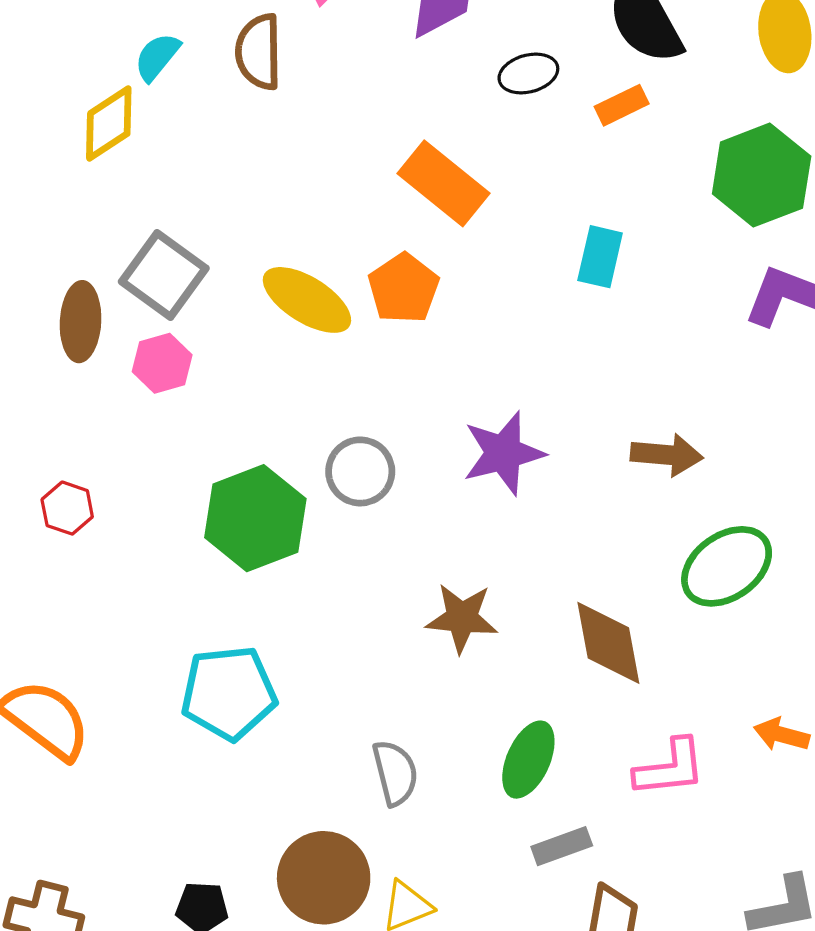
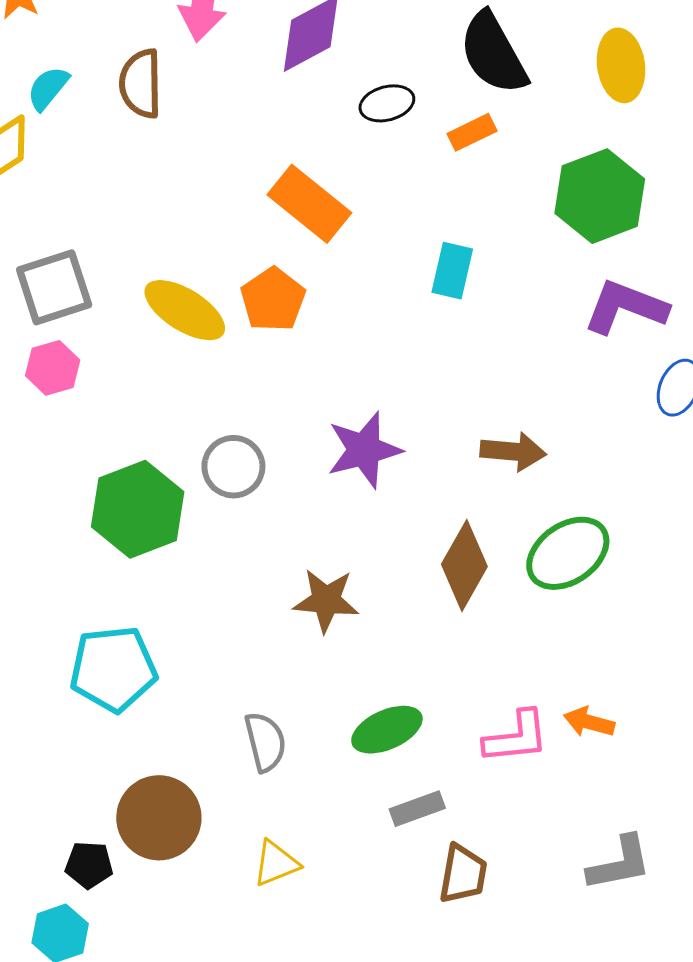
gray square: (164, 275) -> (54, 287), turned 36
brown diamond: (608, 643) -> (464, 565), moved, turned 40
orange arrow: (782, 735) -> (589, 722), moved
green ellipse: (528, 760) -> (387, 730), turned 42
brown circle: (324, 878) -> (159, 818), moved

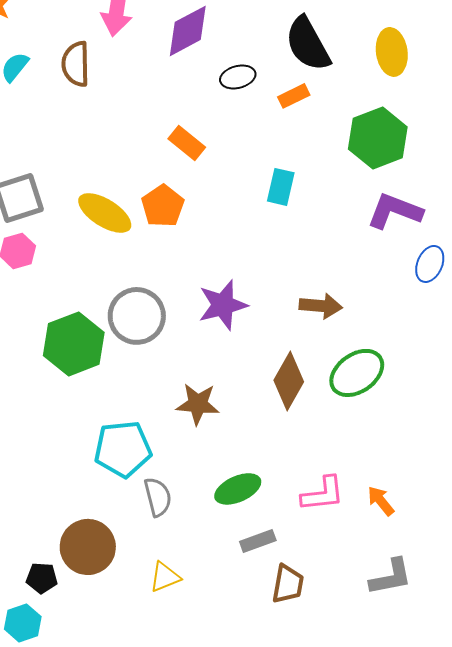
orange rectangle: (309, 204) -> (187, 143), size x0.7
gray circle: (233, 467) -> (137, 316), size x1.4
cyan pentagon: (113, 669) -> (123, 449), moved
orange arrow: (589, 722) -> (381, 501), moved, turned 36

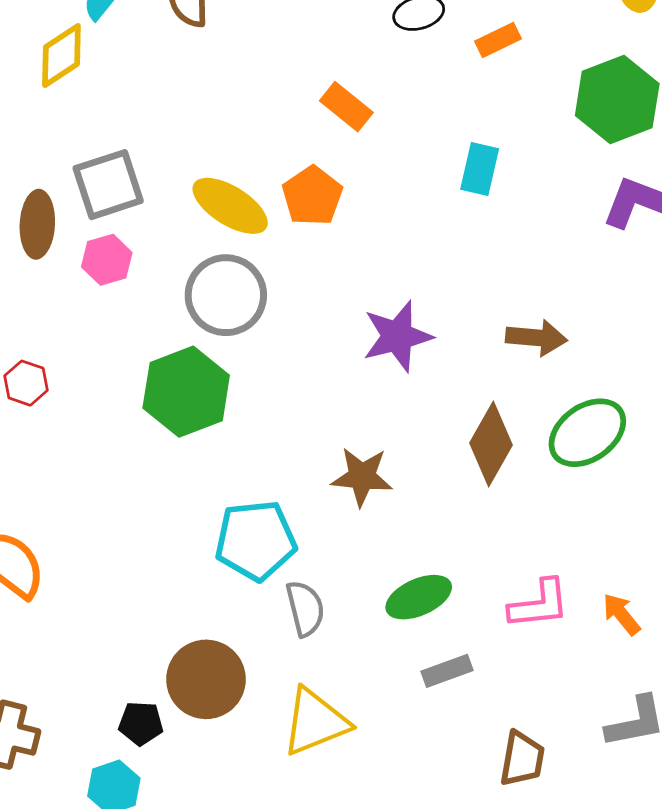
gray circle: (137, 316) -> (226, 295), moved
yellow triangle: (165, 577) -> (315, 722), size x1.6
brown trapezoid: (288, 584) -> (522, 759), moved

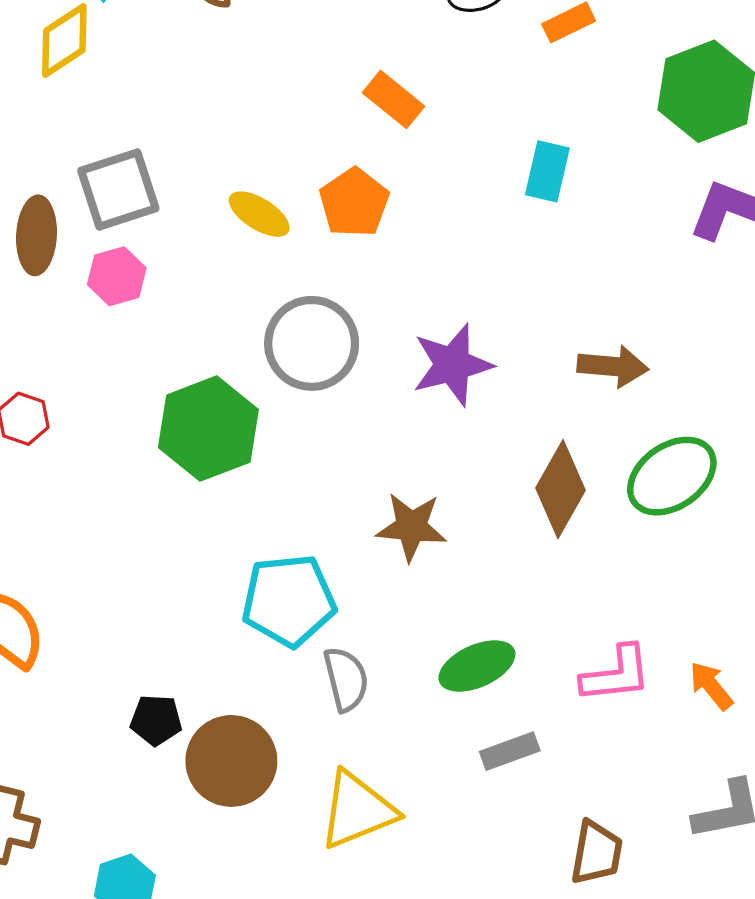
yellow ellipse: (230, 206) -> (259, 214), size x0.7
gray circle: (226, 295) -> (312, 343), moved
black pentagon: (141, 723) -> (156, 720), moved

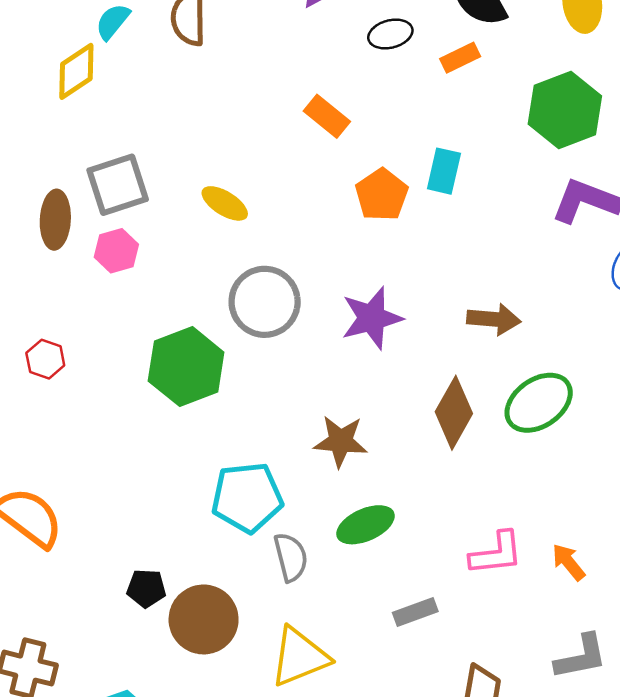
orange pentagon: (354, 203) -> (382, 195), moved
green ellipse: (477, 666) -> (365, 525), moved

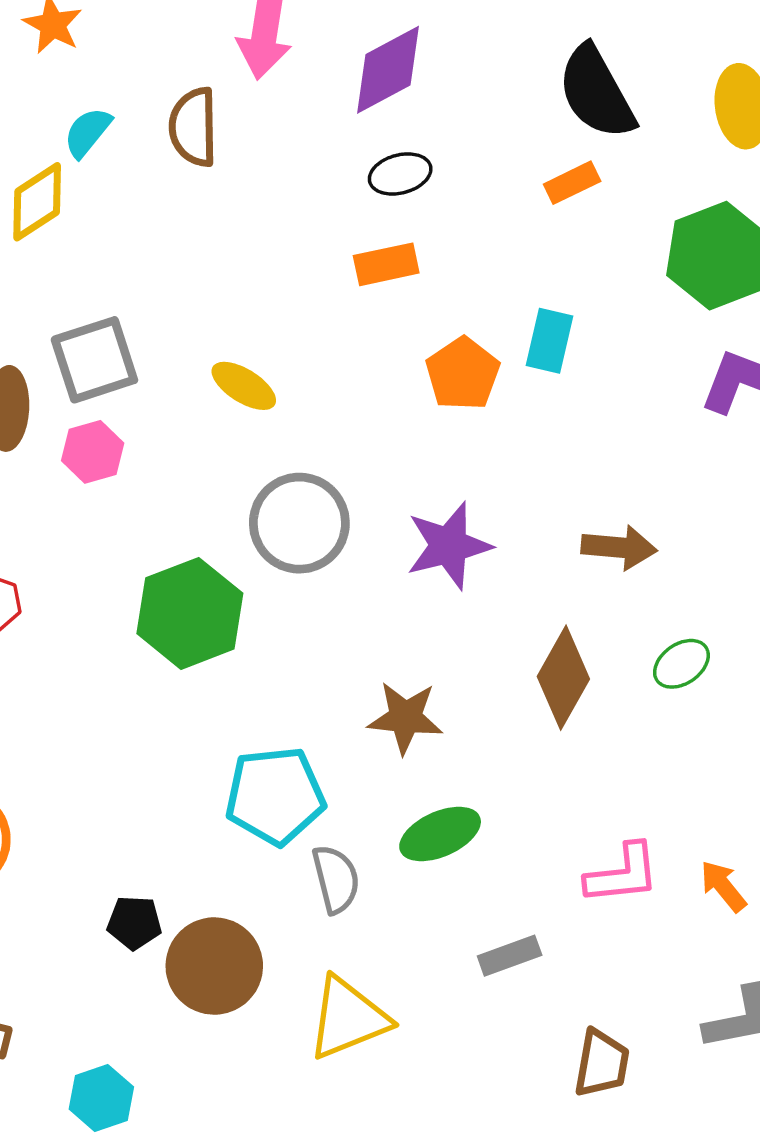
black ellipse: (390, 34) -> (400, 174), moved
orange rectangle: (327, 116) -> (386, 264), turned -51
green ellipse: (539, 403) -> (681, 664), size x0.6

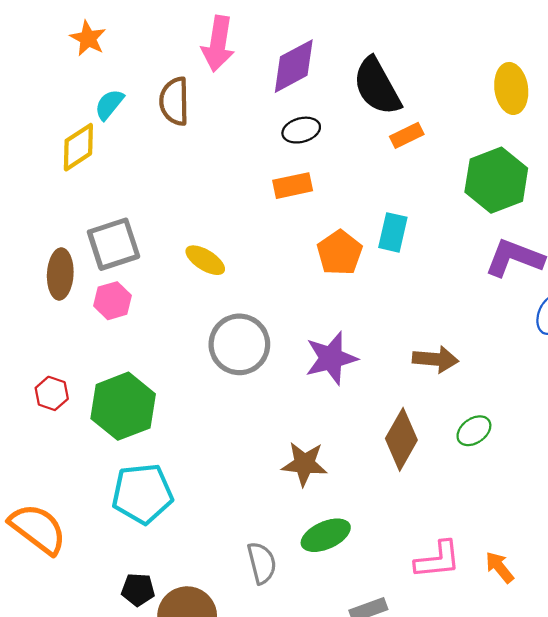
black semicircle: (596, 92) -> (377, 86), moved
green hexagon: (190, 613) -> (123, 406), moved
cyan pentagon: (275, 796) -> (142, 494), moved

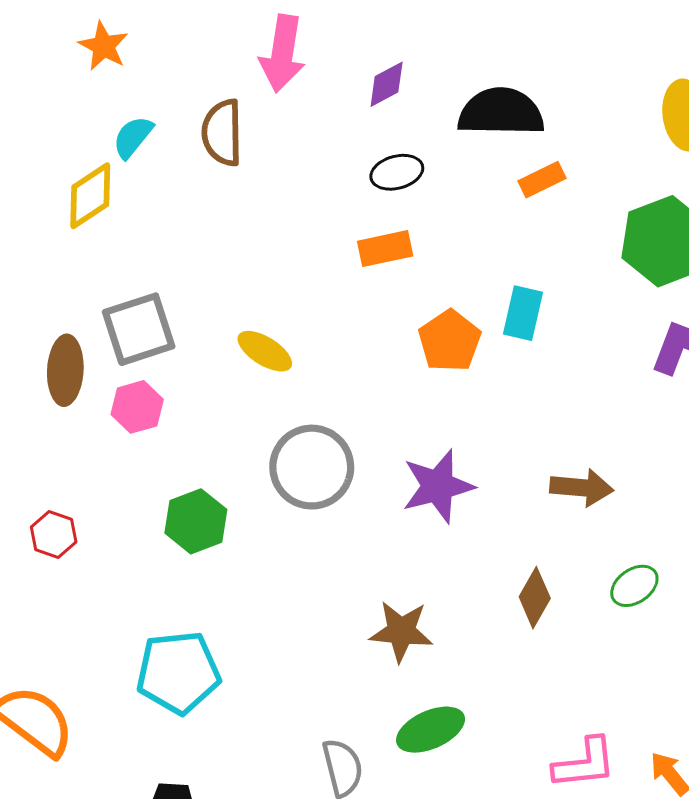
purple diamond: (294, 66) -> (387, 84), size x0.6
black semicircle: (377, 86) -> (501, 112), turned 120
green hexagon: (123, 406) -> (196, 521), moved, size x0.7
brown diamond: (401, 439) -> (535, 598), size x0.7

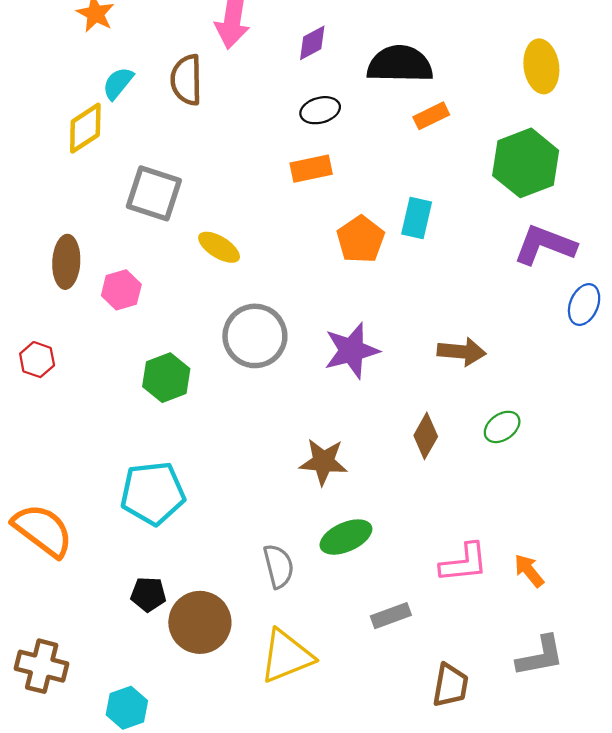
gray square: (139, 329) -> (154, 193), moved, turned 36
red hexagon: (54, 535) -> (37, 360), moved

